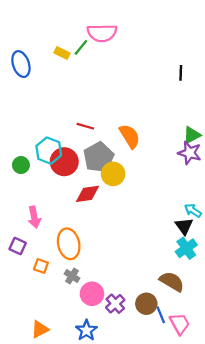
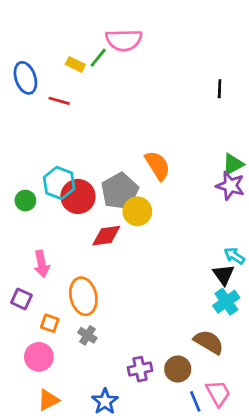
red line: (85, 126) -> (59, 101), moved
pink circle: (92, 294) -> (39, 357), moved
purple cross: (115, 304) -> (140, 369), turned 30
blue line: (161, 315) -> (195, 401), moved

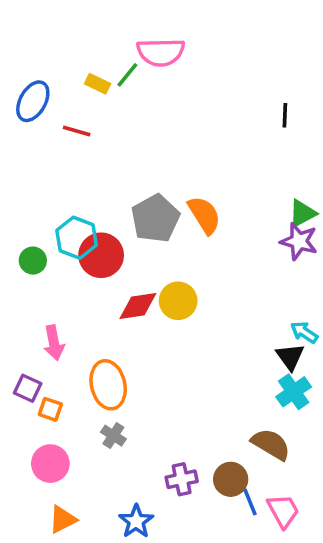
blue ellipse: (25, 78) -> (33, 101), turned 48
gray pentagon: (120, 191) -> (155, 218), moved
yellow circle: (137, 211) -> (178, 301), moved
orange square: (50, 323) -> (50, 409), moved
blue line: (195, 401) -> (250, 502), moved

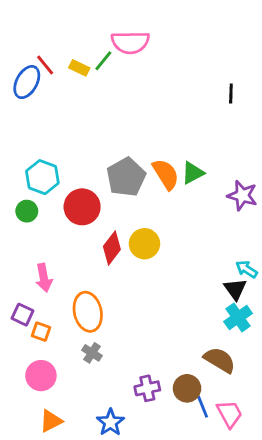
red line: (77, 131) -> (45, 65), moved, turned 35
green triangle: (302, 213) -> (193, 173), moved
cyan hexagon: (77, 238) -> (42, 177), moved
red diamond: (138, 306) -> (112, 248), turned -44

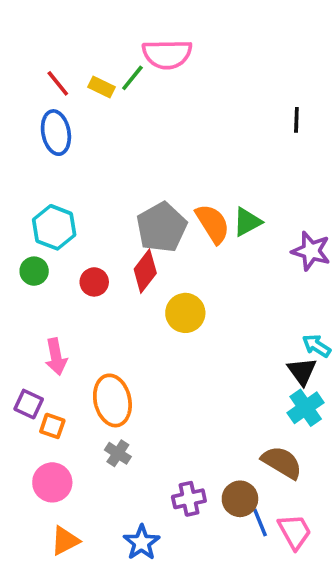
blue ellipse: (27, 82) -> (56, 133), moved, turned -40
red circle: (82, 207) -> (94, 282), moved, size x0.6
red diamond: (112, 248) -> (145, 271), moved

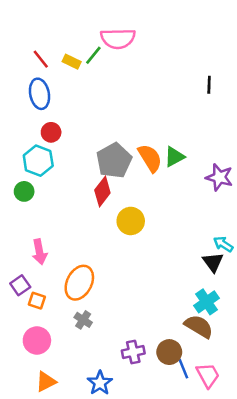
red circle: (94, 282) -> (51, 132), moved
orange ellipse: (112, 400) -> (79, 283), turned 40
purple square: (29, 404) -> (20, 285), turned 30
cyan cross: (306, 408) -> (207, 302), moved

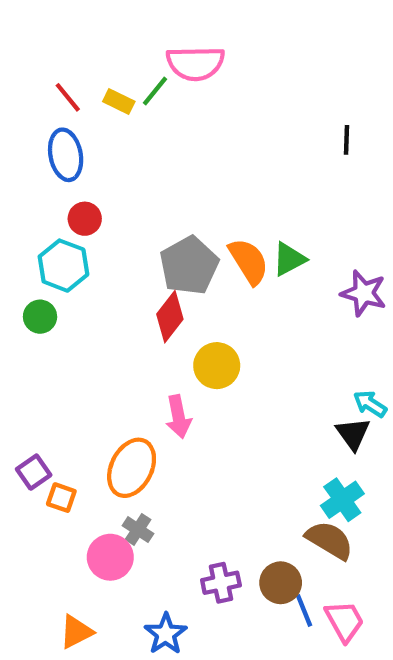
pink arrow: (39, 252) -> (178, 417), moved
pink circle: (37, 340) -> (110, 557), moved

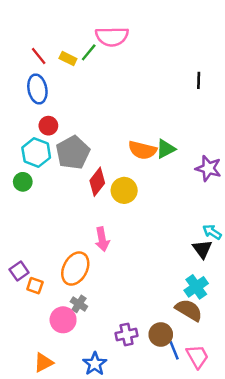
orange semicircle: (249, 261) -> (142, 150), turned 136
gray pentagon: (189, 266) -> (73, 153), moved
yellow circle: (217, 366) -> (124, 190), moved

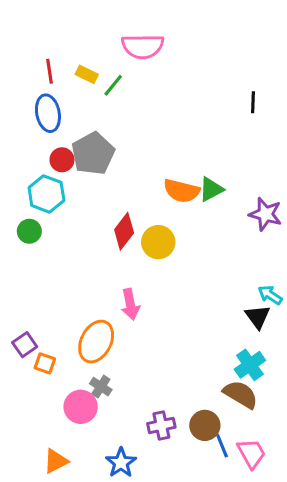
green line: (89, 52) -> (113, 85), moved
red line: (39, 56) -> (50, 71), turned 30
gray pentagon: (73, 153) -> (93, 154), moved

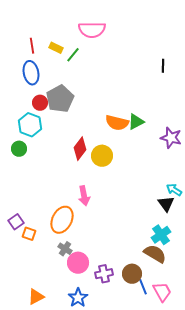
pink circle: (81, 407) -> (78, 263), moved

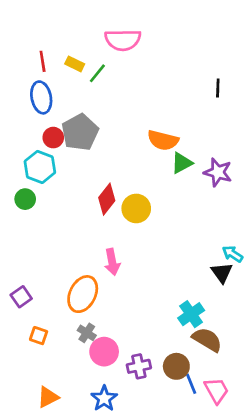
orange semicircle: (117, 123) -> (163, 140), moved
purple star: (171, 138) -> (218, 172), moved
orange square: (29, 234) -> (39, 336), moved
cyan cross: (161, 235) -> (191, 314), moved

